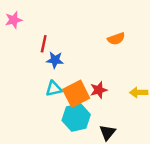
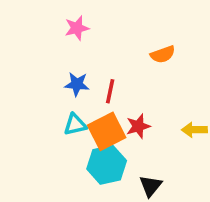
pink star: (14, 20) -> (77, 28), moved
red line: (44, 44) -> (110, 91), moved

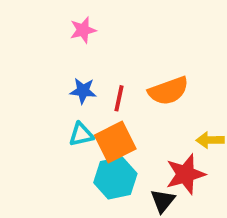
orange semicircle: (163, 54) -> (168, 91), moved, size x1.5
red star: (138, 126) -> (185, 174), moved, size x1.5

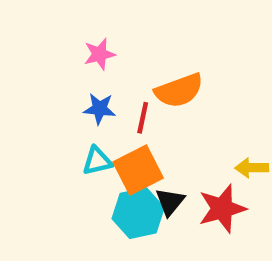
pink star: (83, 30) -> (100, 54), moved
orange semicircle: (168, 91) -> (179, 91), moved
black triangle: (163, 201) -> (170, 202), moved

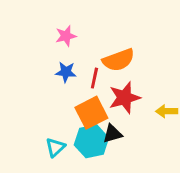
cyan triangle: (97, 161) -> (55, 147), moved, turned -30
black triangle: (170, 202) -> (112, 134), turned 35
red star: (222, 209) -> (125, 98), moved

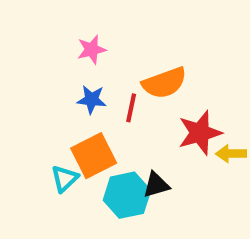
red star: (125, 98) -> (200, 133), moved
orange square: (91, 113) -> (94, 156), moved
cyan triangle: (55, 147) -> (65, 179), moved

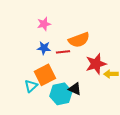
red line: (131, 108) -> (63, 52), turned 72
black triangle: (156, 185) -> (75, 89), turned 40

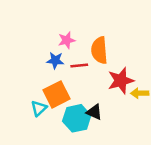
pink star: (44, 24) -> (67, 40), moved
orange semicircle: (79, 40) -> (99, 50), turned 105

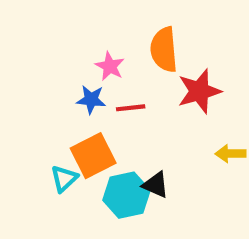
pink star: (67, 40) -> (110, 66), turned -30
orange semicircle: (99, 50) -> (164, 50), moved
red star: (121, 81) -> (199, 91), moved

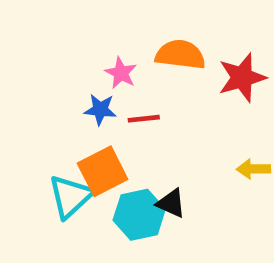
orange semicircle: (164, 50) -> (180, 55), turned 102
red star: (199, 91) -> (242, 78), moved
cyan triangle: (64, 179) -> (71, 196), size x1.5

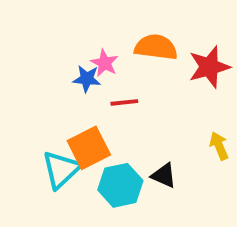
blue star: (100, 110) -> (87, 79), moved
yellow arrow: (253, 169) -> (219, 146), turned 68
black triangle: (171, 203) -> (164, 175), moved

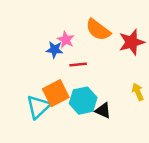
orange semicircle: (156, 47) -> (98, 30), turned -150
cyan hexagon: (120, 185) -> (83, 101), moved

